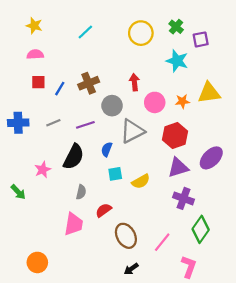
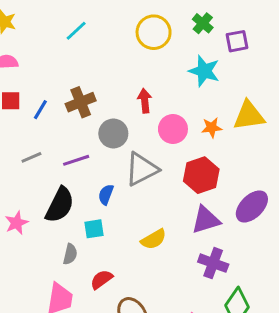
cyan square: (115, 174) -> (94, 229), moved

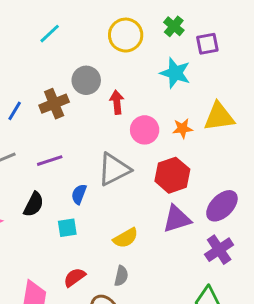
gray circle: (113, 133) -> (86, 80), moved
black semicircle: (60, 205) -> (34, 204), size x0.7
gray semicircle: (70, 254) -> (121, 276), moved
purple cross: (213, 263) -> (219, 250), moved, turned 36

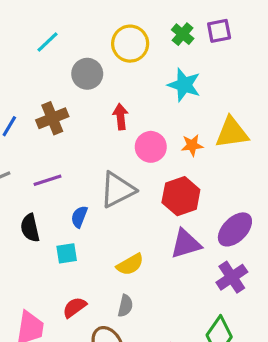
purple square: (207, 44) -> (219, 31), moved
gray circle: (86, 80) -> (87, 74), moved
black semicircle: (34, 204) -> (30, 228), turned 140

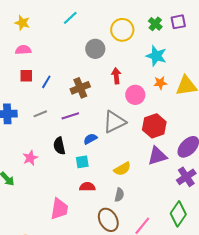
cyan line: (47, 42) -> (70, 18), moved
brown cross: (52, 118) -> (80, 88), moved
orange star: (192, 145) -> (160, 83), moved
blue semicircle: (79, 217) -> (90, 139), turned 40
red semicircle: (74, 307) -> (87, 187), moved, turned 35

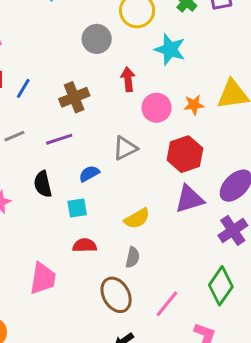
cyan star: (156, 56) -> (170, 49), moved
orange star: (160, 83) -> (194, 105), moved
gray triangle: (114, 122) -> (125, 148), size x0.7

